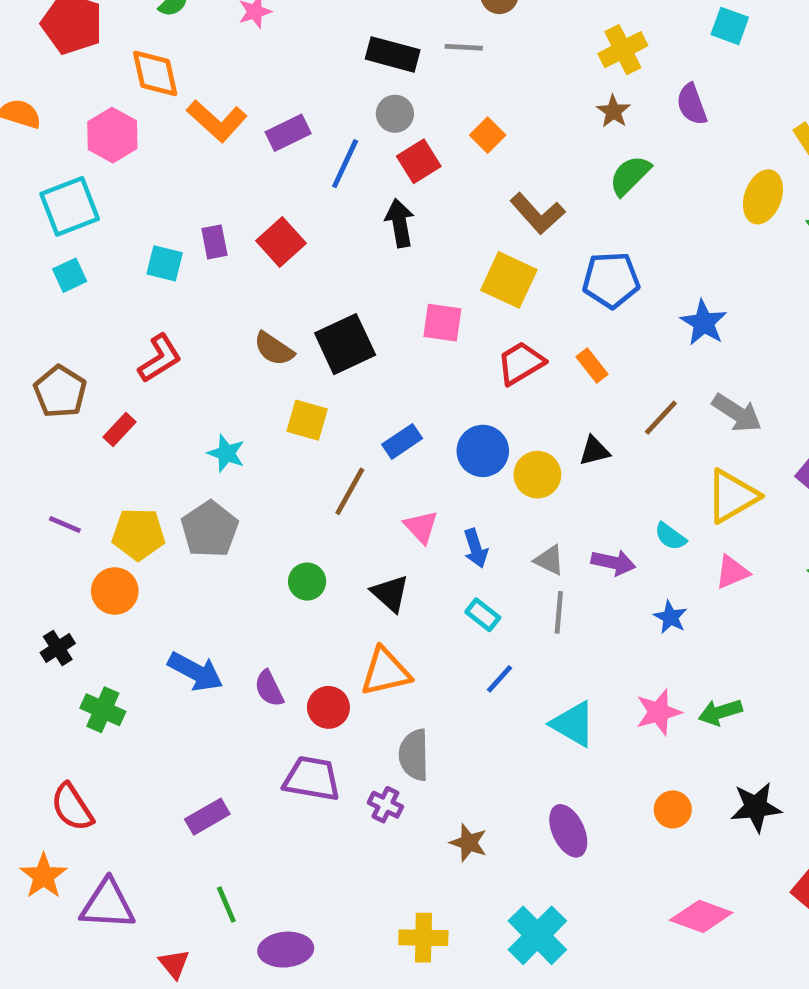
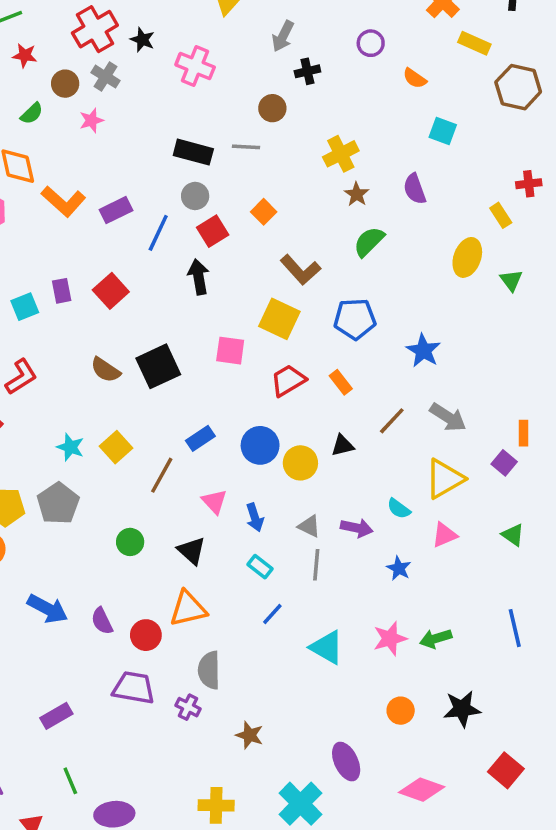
yellow cross: (623, 50) -> (341, 154), moved
cyan square: (165, 263) -> (25, 307), turned -36
yellow square: (307, 420) -> (116, 447), moved, turned 32
purple ellipse: (568, 831) -> (346, 762), moved

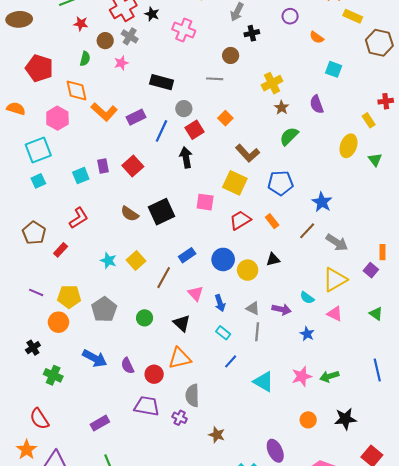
green semicircle: (32, 113) -> (85, 59), turned -32
black rectangle: (193, 152) -> (162, 82), moved
brown line: (392, 421) -> (307, 231), moved
gray pentagon: (58, 503) -> (104, 309), moved
pink triangle: (444, 535) -> (335, 314), turned 49

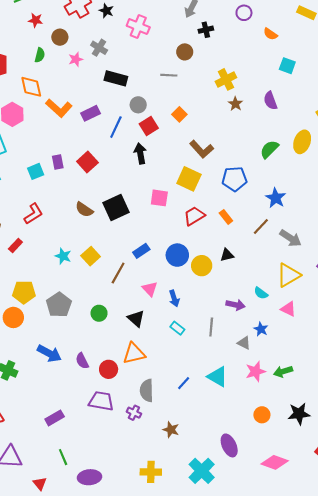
gray cross: (130, 36) -> (99, 48), moved
green semicircle: (289, 136) -> (269, 149), moved
gray triangle: (253, 308) -> (244, 343), moved
blue line: (231, 361) -> (184, 383), moved

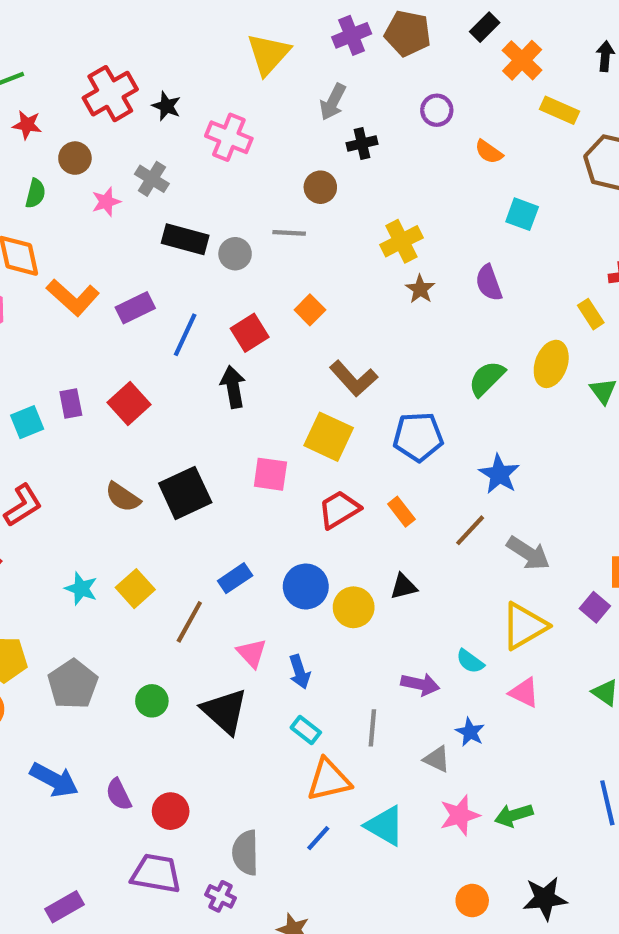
gray circle: (138, 105) -> (235, 254), moved
black triangle: (136, 319) -> (225, 711), size x1.4
orange triangle: (134, 353) -> (329, 780), moved

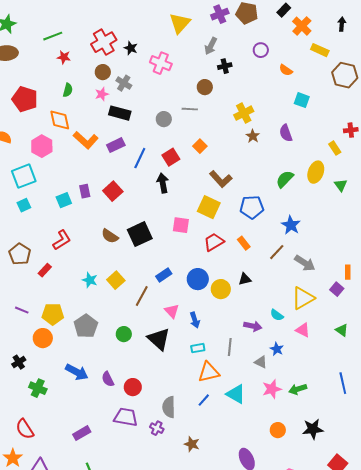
brown circle: (75, 158) -> (103, 72), moved
black rectangle: (185, 239) -> (120, 113), moved
cyan rectangle: (306, 730) -> (198, 348), turned -48

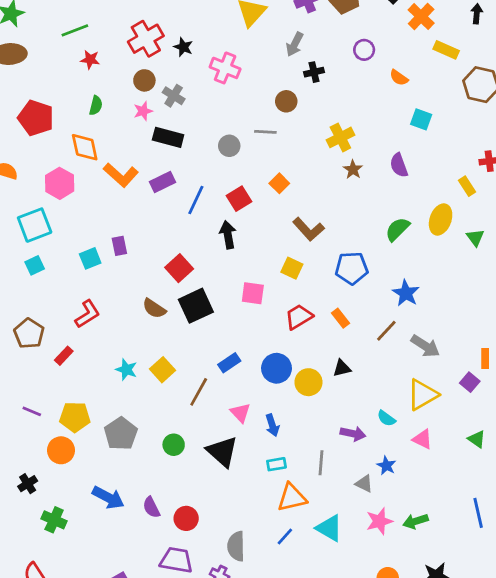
red square: (113, 191) -> (179, 268), moved
yellow square: (209, 207) -> (292, 268), size x0.7

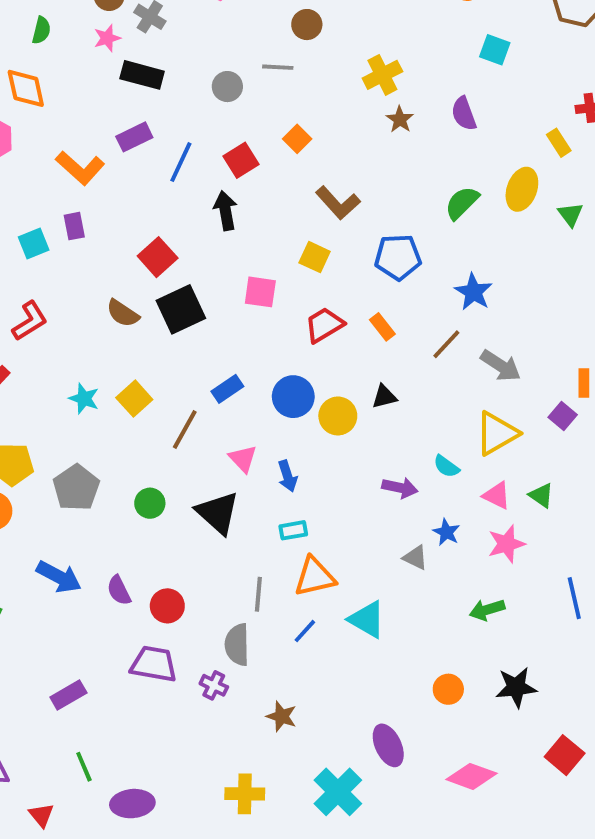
orange L-shape: (121, 175) -> (80, 168), moved
green triangle: (477, 439) -> (541, 495), moved
gray line: (321, 463) -> (258, 594), moved
pink star: (379, 521) -> (506, 544), moved

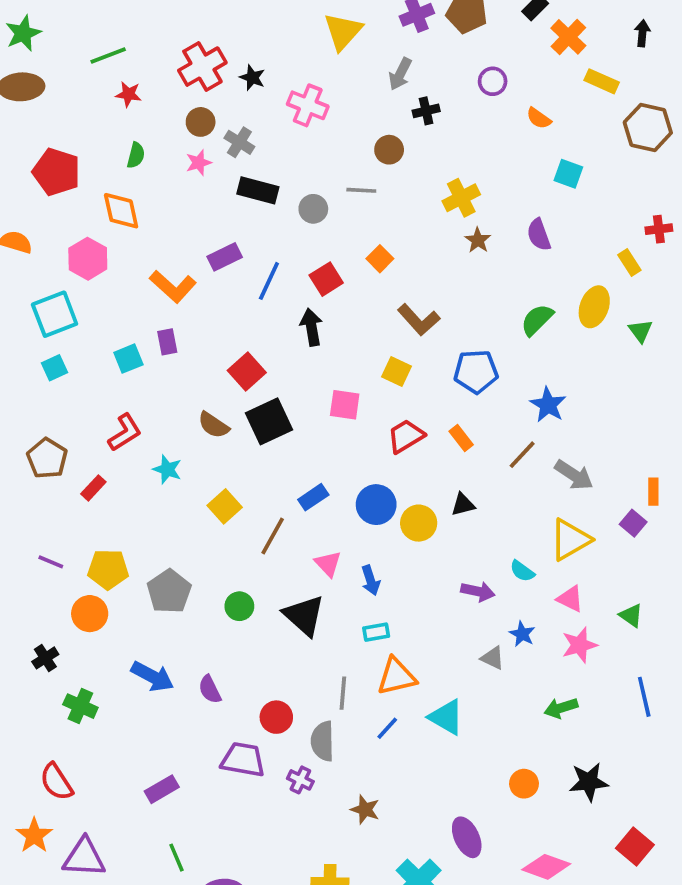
black rectangle: (142, 75) -> (258, 190), moved
cyan star: (84, 399) -> (167, 469), moved
green triangle: (541, 495) -> (631, 615), moved
red circle: (167, 606) -> (276, 717), moved

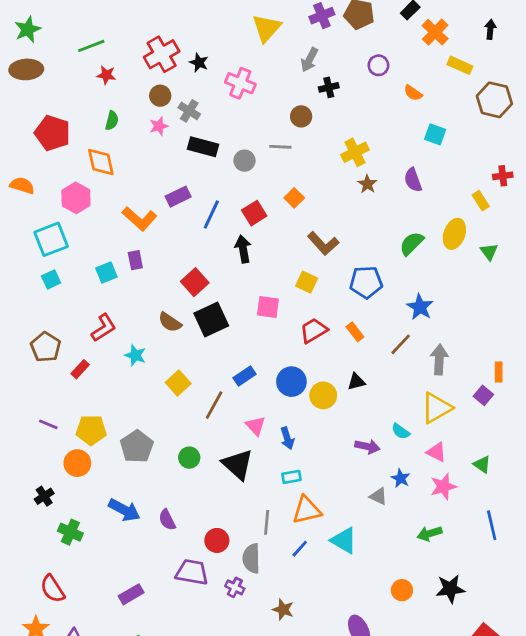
gray arrow: (574, 475) -> (439, 360), turned -120

